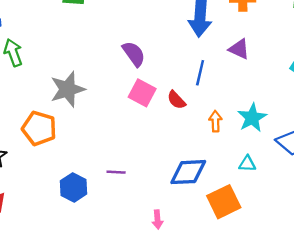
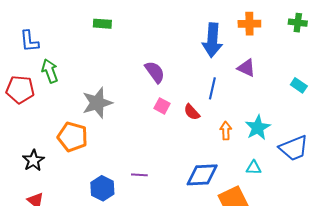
pink square: (142, 93) -> (162, 106), size x0.7

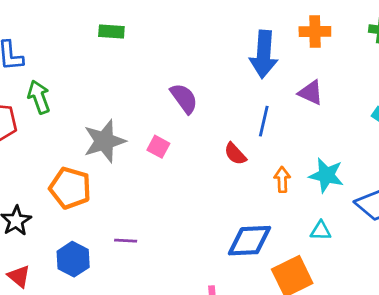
pink square: (162, 106) -> (158, 147), moved
cyan star: (258, 128) -> (326, 175), turned -30
purple line: (139, 175) -> (126, 241), moved
blue hexagon: (102, 188) -> (73, 259), moved

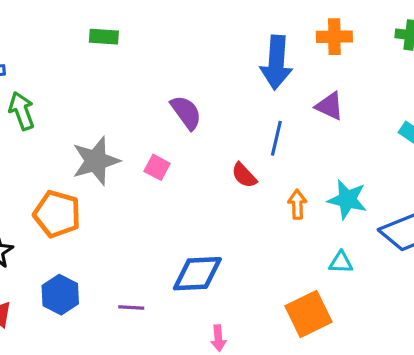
purple line: (126, 241) -> (131, 308), moved
blue diamond: (249, 241) -> (197, 274), moved

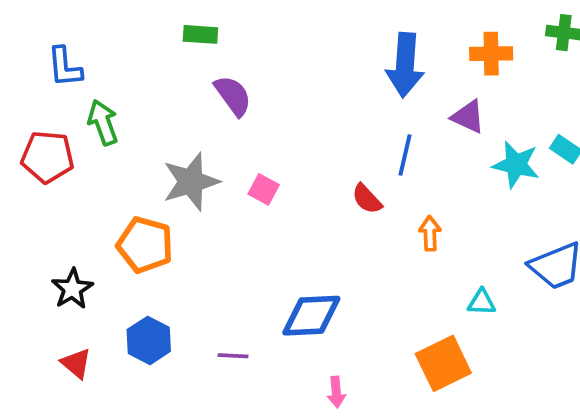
orange cross: (334, 37) -> (491, 54), moved
purple semicircle: (186, 112) -> (233, 96), moved
cyan star: (347, 200) -> (516, 165), moved

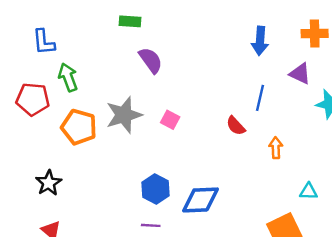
blue arrow: (405, 65) -> (260, 41), size x0.7
orange pentagon: (145, 245) -> (79, 127), moved
blue hexagon: (149, 340) -> (156, 189), moved

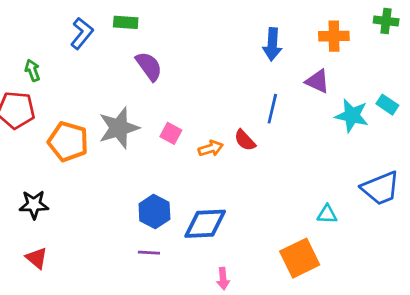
blue L-shape: (44, 42) -> (82, 33), moved, turned -136
green arrow: (68, 77) -> (32, 70), moved, size x0.7
orange arrow: (276, 148) -> (211, 148), moved, turned 75
black star: (49, 183) -> (34, 205), turned 30

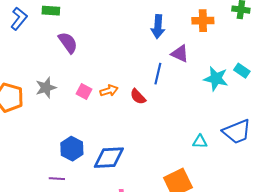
purple triangle: (318, 81) -> (180, 54), moved
gray star: (119, 128) -> (46, 88), size x0.7
orange arrow: (211, 148) -> (109, 91), moved
cyan triangle: (327, 214) -> (200, 142), moved
purple line: (149, 253) -> (57, 179), moved

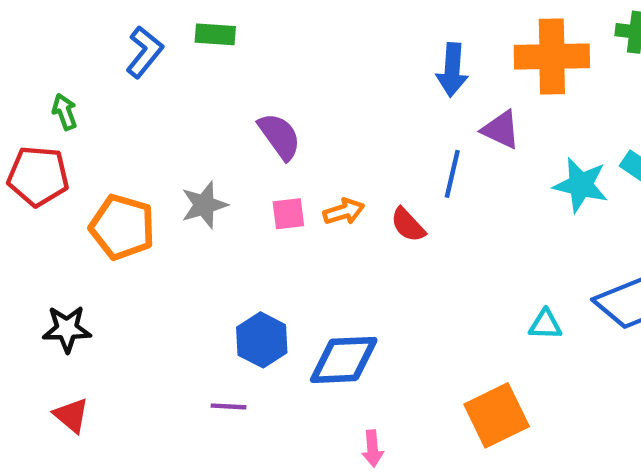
orange cross: (203, 21) -> (552, 57), size x1.5
purple semicircle: (68, 43) -> (279, 136), moved
pink square: (84, 92) -> (288, 214), turned -35

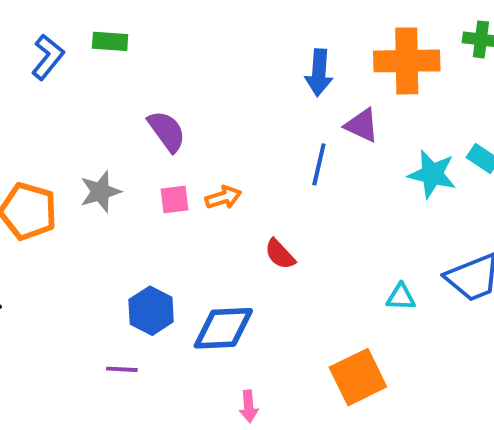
red semicircle: (408, 225) -> (280, 254), moved

